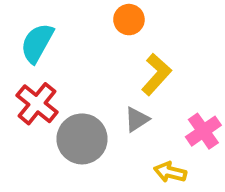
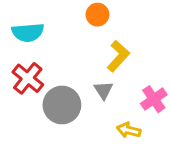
cyan semicircle: (37, 43) -> (28, 32), turned -124
gray triangle: (137, 119) -> (103, 90), turned -30

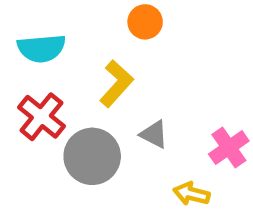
yellow L-shape: (118, 56) -> (116, 84), moved
gray triangle: (103, 90) -> (154, 134), turned -30

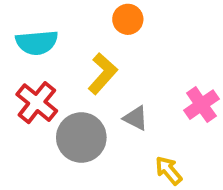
pink cross: (229, 148) -> (201, 105), moved
yellow arrow: (191, 194) -> (169, 170), turned 36

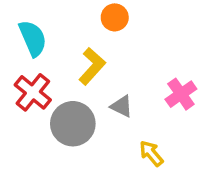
cyan semicircle: (37, 43) -> (33, 38), turned -108

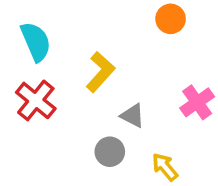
orange circle: (115, 17) -> (171, 19), moved
gray circle: (73, 124) -> (110, 152), moved, size x0.6

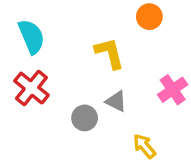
yellow L-shape: (100, 72) -> (110, 53), moved, turned -56
gray circle: (110, 152) -> (85, 118), moved

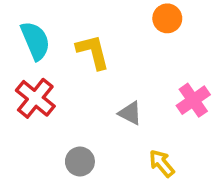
yellow L-shape: (110, 53) -> (93, 52), moved
gray circle: (85, 118) -> (80, 162), moved

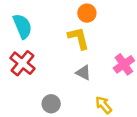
orange circle: (167, 18) -> (87, 13), moved
yellow L-shape: (93, 52) -> (79, 38), moved

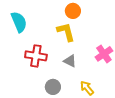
red cross: (22, 63) -> (36, 56), moved, turned -30
gray circle: (51, 104) -> (53, 87), moved

